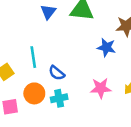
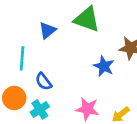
blue triangle: (48, 12) -> (47, 30), moved
cyan cross: (59, 98) -> (40, 109), turned -35

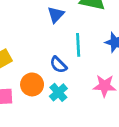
cyan line: (22, 58) -> (78, 45), moved

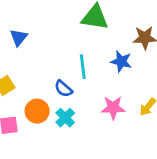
blue triangle: (56, 15) -> (19, 37), moved

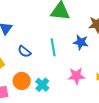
blue semicircle: (63, 89) -> (24, 51), moved

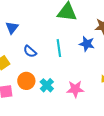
pink star: (76, 76) -> (75, 89), moved

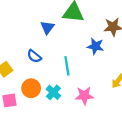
blue triangle: (12, 28) -> (47, 27), moved
cyan line: (59, 48) -> (67, 66), moved

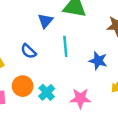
blue star: (95, 46) -> (98, 61), moved
cyan line: (67, 66) -> (65, 46), moved

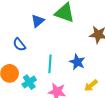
cyan line: (65, 46) -> (50, 64), moved

